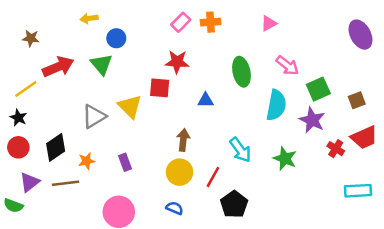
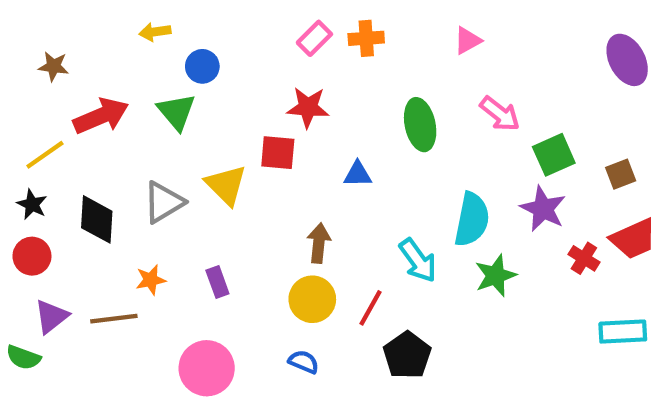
cyan semicircle: (276, 105) -> (472, 219), moved
black diamond: (56, 147) -> (97, 219), moved, turned -52
green star: (285, 158) -> (496, 276), turned 30

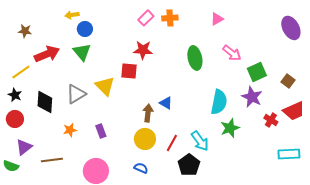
blue circle: (202, 66) -> (85, 29), moved
blue triangle: (358, 174) -> (166, 103), moved, turned 32
brown square: (621, 174) -> (288, 81), turned -32
cyan arrow: (418, 260) -> (200, 141), moved
brown line: (114, 319) -> (52, 160), moved

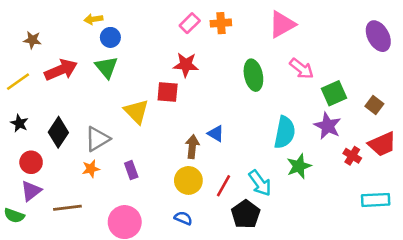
pink triangle: (217, 19) -> (282, 24), size x1.6
yellow line: (21, 72) -> (18, 82), moved
gray triangle: (76, 94) -> (97, 139), moved
black diamond: (45, 102) -> (58, 132), turned 30
red circle: (15, 119) -> (31, 162), moved

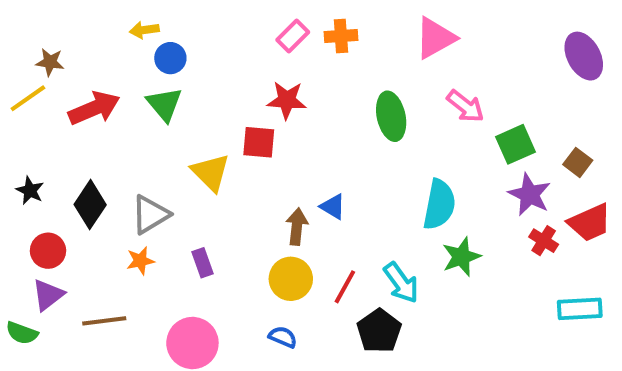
yellow line: (18, 82) -> (28, 98), moved
purple star: (328, 126) -> (530, 195), moved

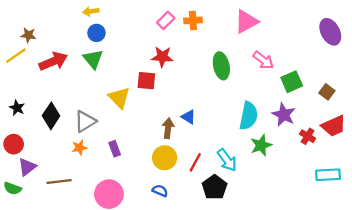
yellow arrow: (144, 30) -> (91, 11), moved
purple star: (530, 195) -> (284, 115), moved
red circle: (48, 251) -> (14, 144), moved

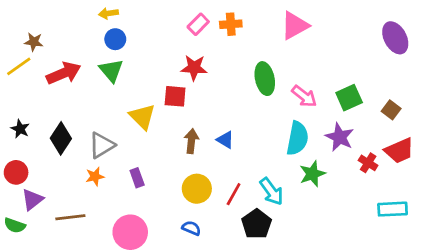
pink arrow: (263, 60) -> (304, 96), moved
brown arrow: (168, 128) -> (191, 141), moved

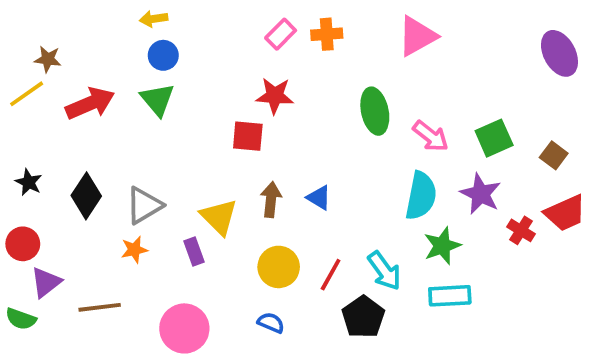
yellow triangle: (142, 117) -> (219, 217), moved
cyan rectangle: (393, 209) -> (450, 296), moved

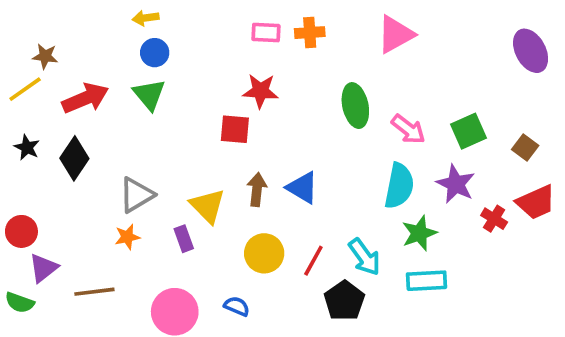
pink rectangle: (281, 34) -> (266, 33), turned 48
black star: (29, 182) -> (27, 147), moved
black diamond: (86, 196) -> (74, 158), moved
blue triangle: (319, 198) -> (302, 188), size x1.4
blue semicircle: (271, 323) -> (237, 306), moved

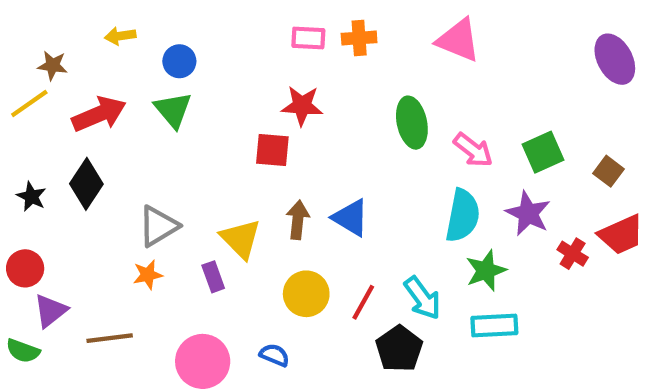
yellow arrow: (146, 18) -> (120, 36), moved
pink triangle: (396, 34) -> (458, 40), turned 51
black star: (27, 147) -> (31, 197), moved

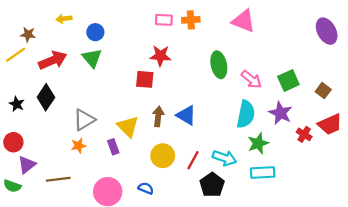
cyan arrow: (422, 298) -> (224, 158), turned -35

